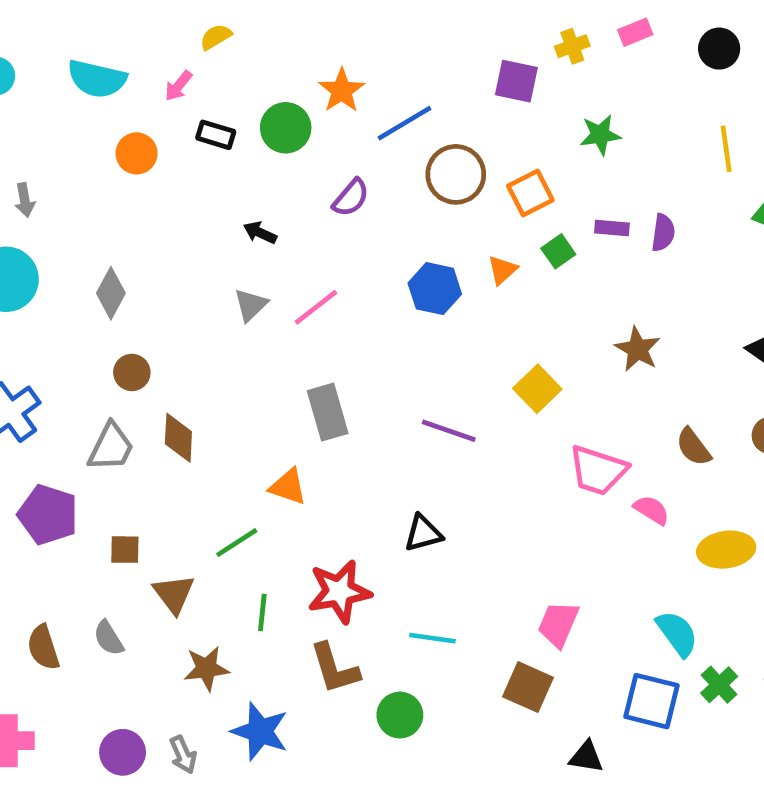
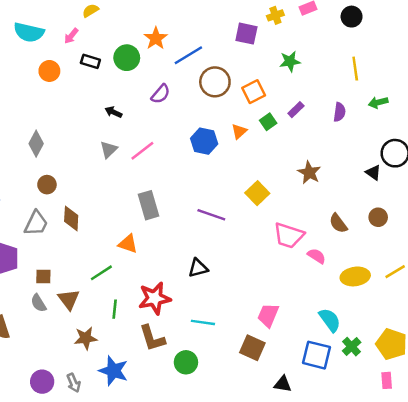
purple rectangle: (612, 228) -> (296, 110), turned -49
purple semicircle: (663, 233) -> (339, 112), moved
gray semicircle: (109, 638) -> (39, 303), moved

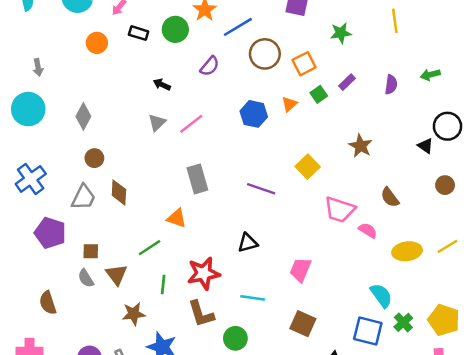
yellow line: (355, 69) -> (395, 21), moved
brown circle: (378, 217) -> (445, 185), moved
pink trapezoid: (268, 315) -> (300, 270), moved

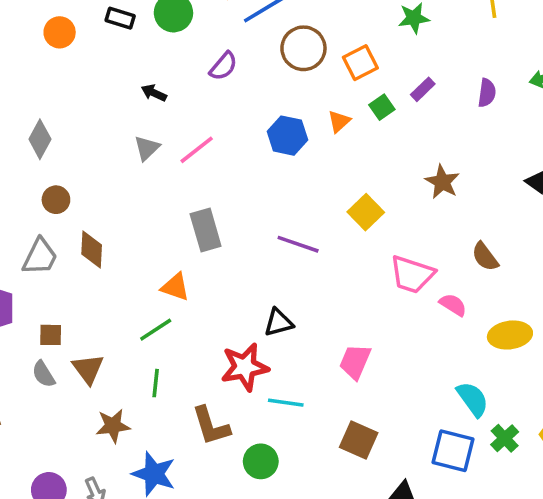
green line: (150, 248) -> (156, 330), moved
red star: (204, 273) -> (245, 367), moved

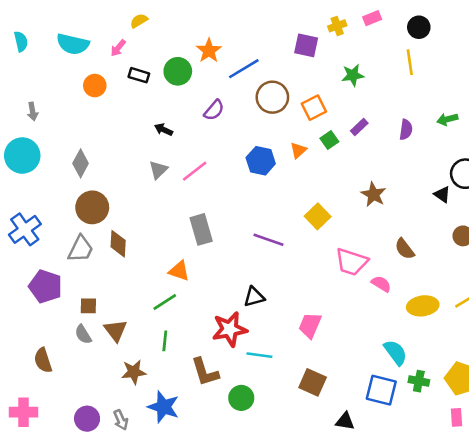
brown circle: (56, 200) -> (92, 207), size x1.6
green cross: (505, 438) -> (419, 381), turned -36

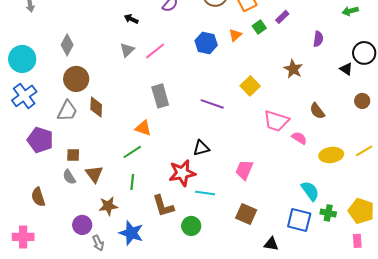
purple semicircle: (406, 130) -> (318, 39), moved
cyan circle: (22, 156) -> (22, 59), moved
purple circle: (87, 419) -> (82, 225), moved

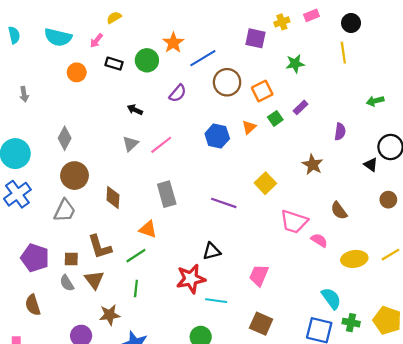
brown diamond: (96, 107) -> (113, 197), moved
purple pentagon: (40, 140) -> (35, 258), moved
brown L-shape: (163, 206) -> (100, 247), moved

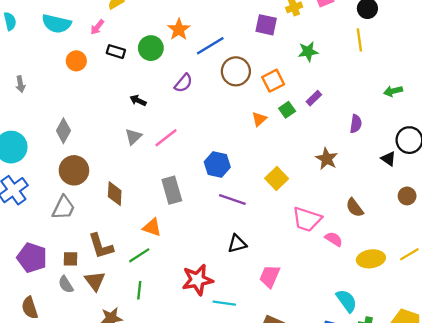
blue hexagon: (217, 136) -> (217, 165), moved
black triangle: (212, 251) -> (237, 244), moved

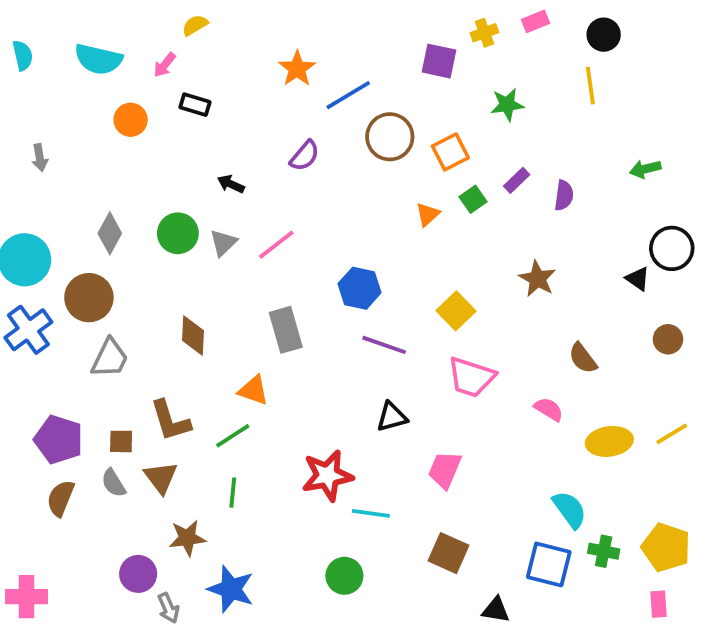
green circle: (151, 48) -> (178, 233), moved
purple semicircle: (356, 124) -> (564, 195), moved
brown circle: (74, 170) -> (89, 298), moved
pink trapezoid: (307, 219) -> (471, 377), moved
brown semicircle: (30, 308) -> (61, 498), moved, turned 40

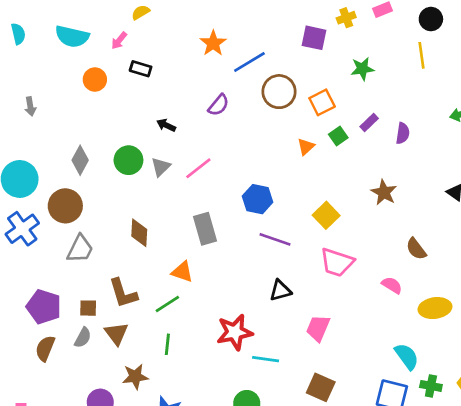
gray semicircle: (114, 483) -> (83, 338), turned -120

